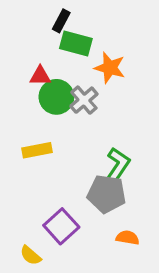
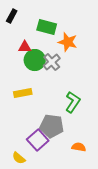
black rectangle: (61, 21) -> (12, 16), moved
gray pentagon: (107, 194) -> (52, 126), moved

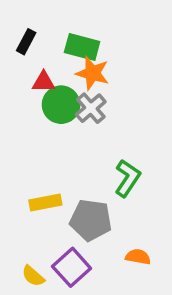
black rectangle: (12, 16) -> (26, 42), moved
orange star: (68, 42) -> (93, 73), moved
yellow rectangle: (23, 93) -> (45, 203), moved
purple square: (38, 140) -> (72, 267), moved

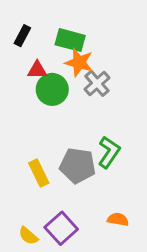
gray cross: (91, 108) -> (97, 83), moved
yellow rectangle: (45, 203) -> (39, 173), turned 75
gray pentagon: (91, 220) -> (78, 166), moved

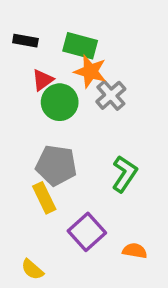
black rectangle: (22, 36) -> (25, 41), turned 72
red triangle: (37, 70) -> (43, 80), turned -36
gray pentagon: (78, 166) -> (56, 165), moved
purple square: (61, 228) -> (87, 232), moved

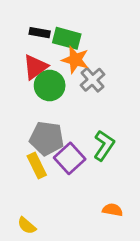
black rectangle: (25, 41) -> (40, 33), moved
red triangle: (43, 80) -> (35, 67), size x1.4
purple square: (87, 232) -> (70, 158), moved

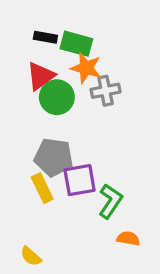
gray cross: (92, 80) -> (106, 91), turned 30
green L-shape: (104, 146) -> (110, 201), moved
purple square: (70, 158) -> (80, 180), turned 32

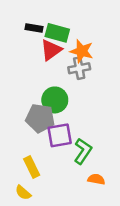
orange star: (86, 68) -> (82, 51), moved
red triangle: (41, 76) -> (51, 50), moved
green circle: (57, 97) -> (55, 100), moved
yellow rectangle: (42, 188) -> (32, 167), moved

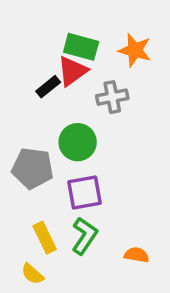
black rectangle: (34, 28) -> (48, 87), moved, turned -49
orange star: (82, 51) -> (135, 50), moved
gray pentagon: (40, 118) -> (33, 168), moved
green L-shape: (83, 151) -> (85, 236), moved

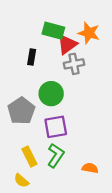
red triangle: (72, 71) -> (67, 44), moved
black rectangle: (48, 87) -> (32, 57), turned -42
gray pentagon: (33, 168) -> (21, 111), turned 30

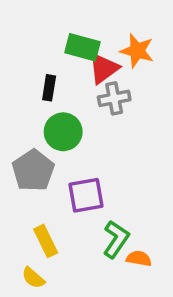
green circle: (51, 94) -> (63, 132), moved
green L-shape: (56, 155) -> (116, 239), moved

